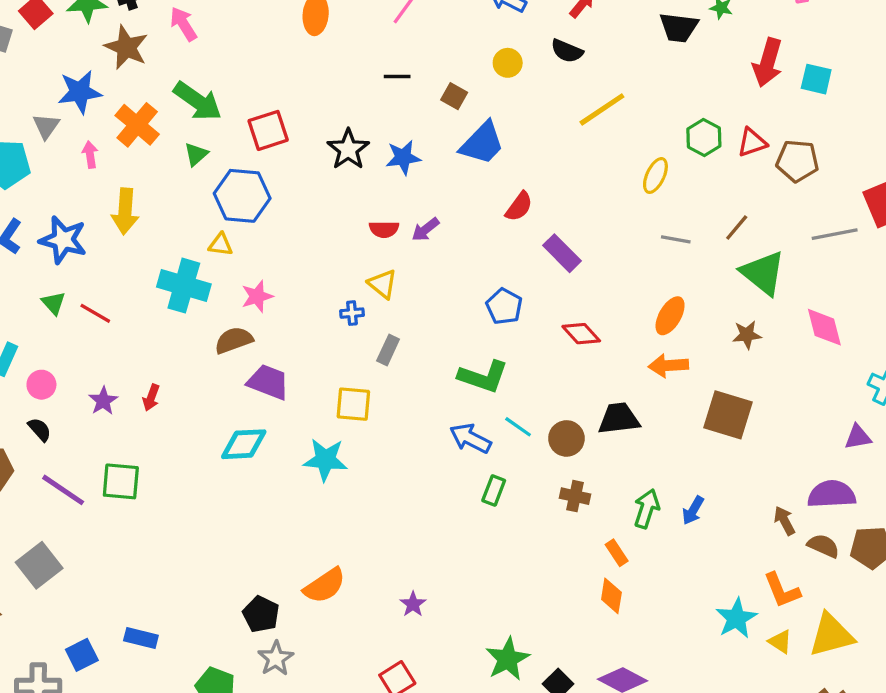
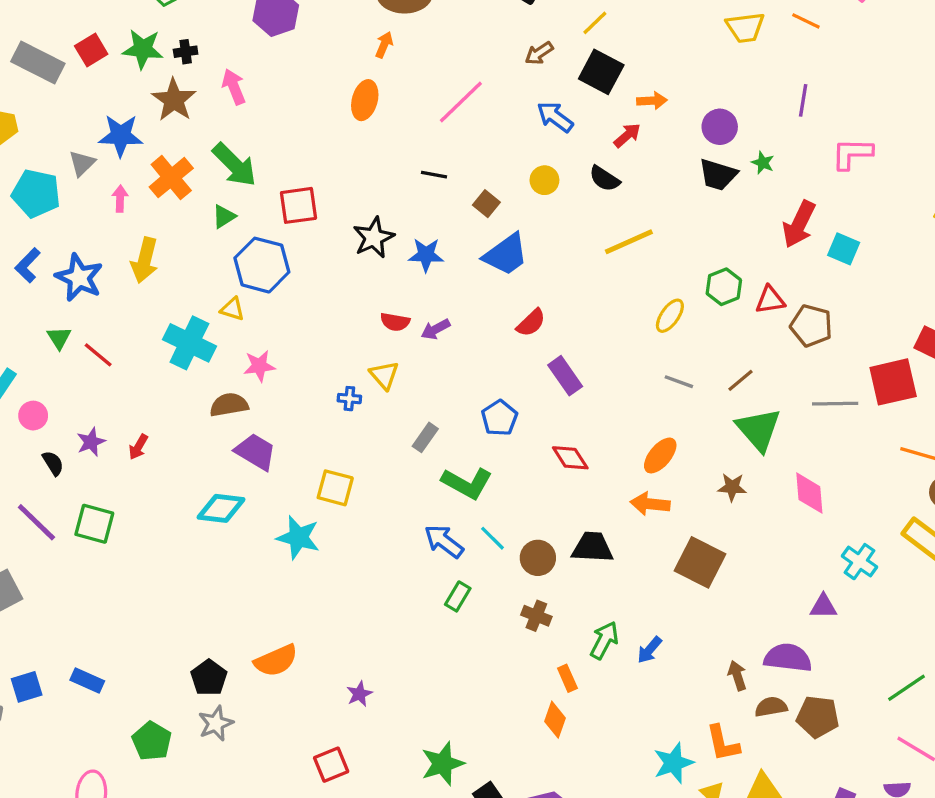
gray rectangle: (388, 350) -> (425, 437), moved
black semicircle: (40, 429) -> (53, 463), moved
brown semicircle: (823, 546) -> (771, 707), turned -44

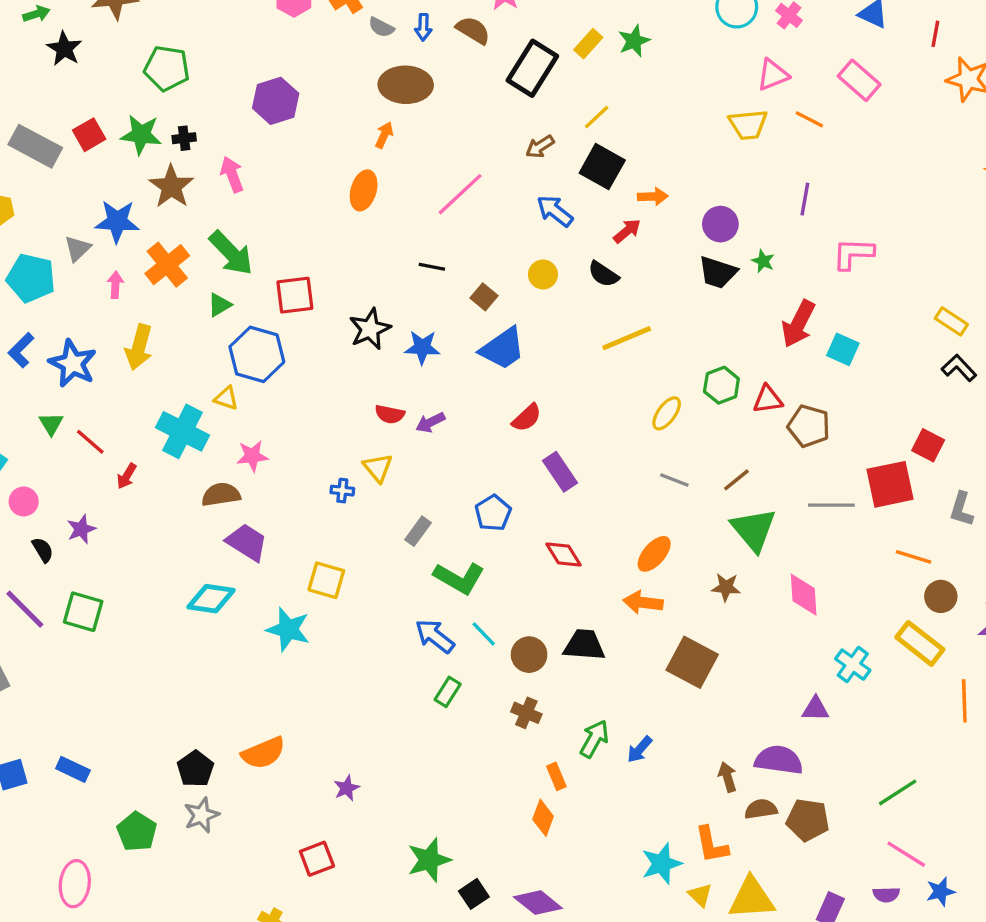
red arrow: (138, 447) -> (127, 476), moved

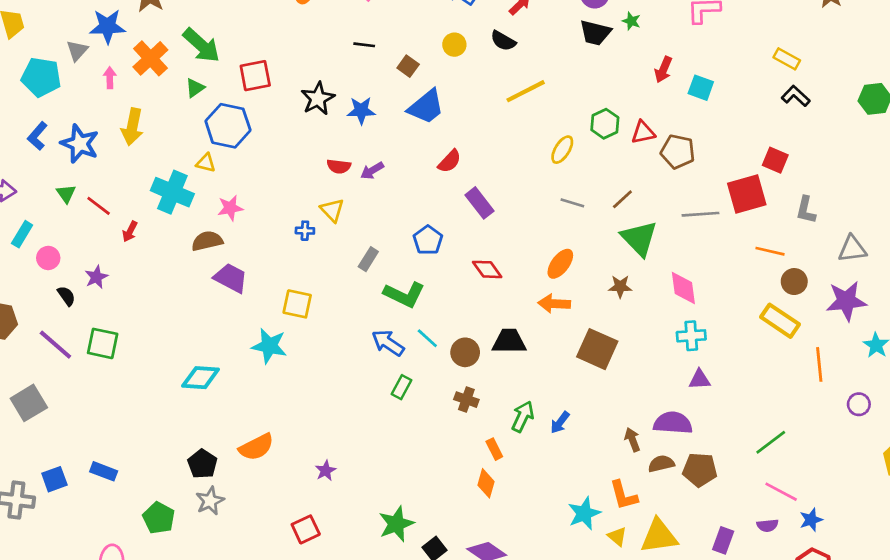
red arrow: (798, 324) -> (663, 70), size x0.7
cyan diamond: (211, 599) -> (201, 378), moved
cyan cross: (853, 665) -> (691, 336), moved, turned -36

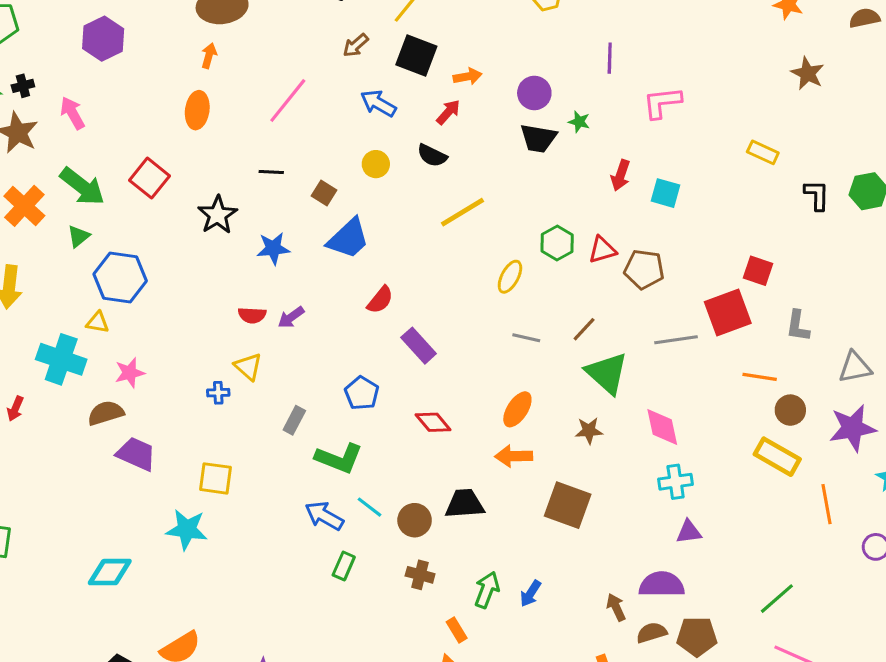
red square: (255, 76) -> (150, 178), moved, turned -36
black L-shape: (796, 96) -> (817, 195), moved, turned 52
black star: (318, 99) -> (218, 215), moved

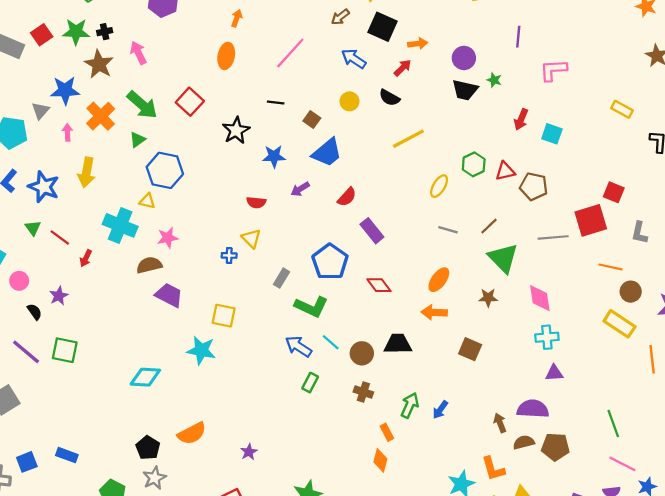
purple arrow: (291, 317) -> (300, 189), moved
blue pentagon: (362, 393) -> (330, 262), size x1.5
brown square: (568, 505) -> (470, 349), size x0.7
green line: (777, 599) -> (613, 424), turned -72

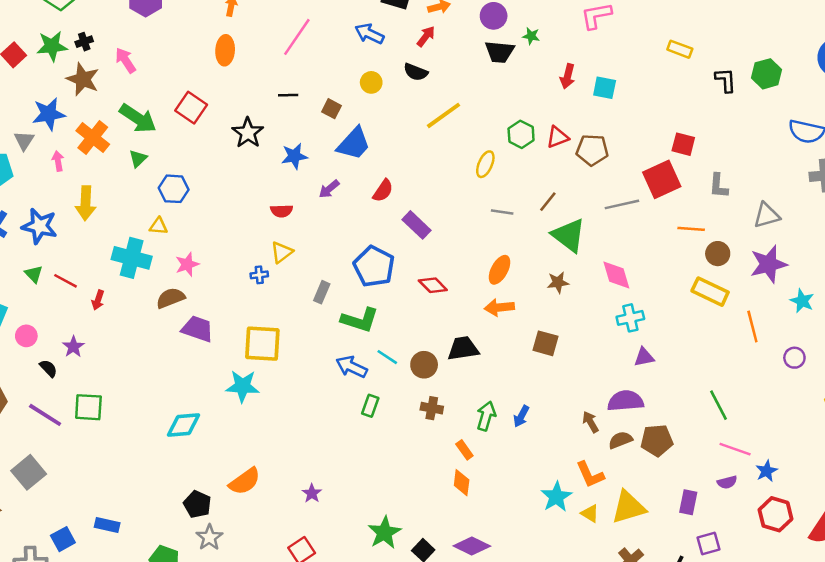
blue hexagon: (165, 170) -> (174, 189), size x0.7
yellow triangle: (251, 238) -> (282, 252), turned 45
yellow square: (224, 316) -> (262, 344), size x1.4

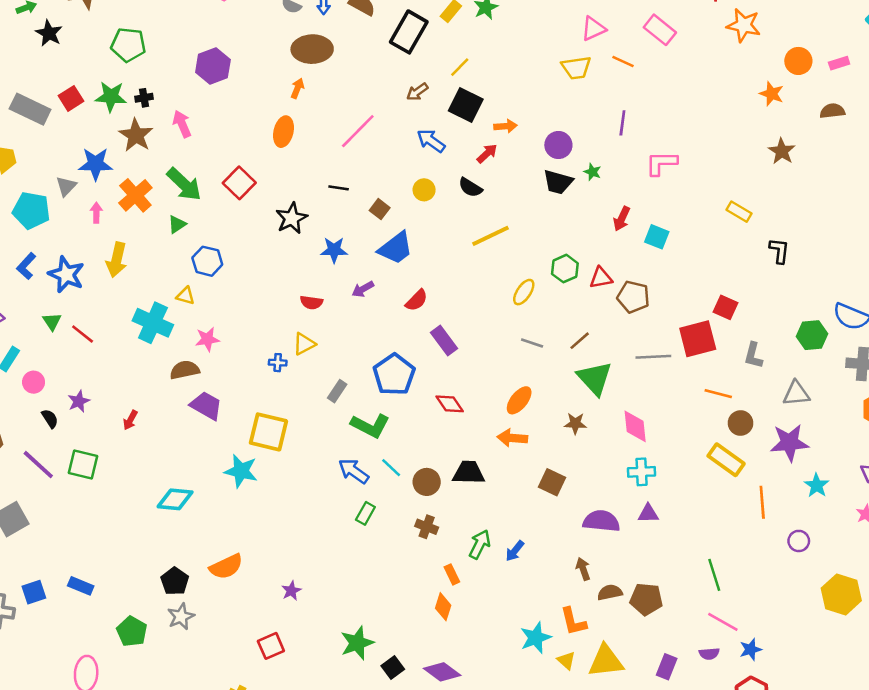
green hexagon: (767, 74) -> (812, 335), moved
red arrow: (98, 300) -> (130, 420), moved
purple semicircle: (626, 401) -> (601, 521), moved

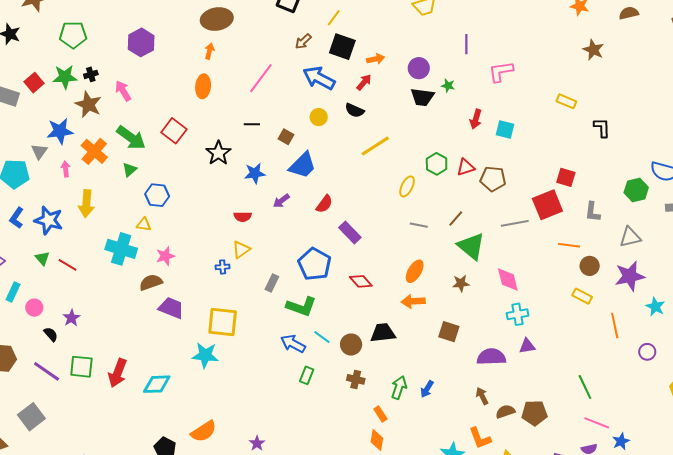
blue arrow: (431, 141) -> (319, 78), size x1.4
red arrow: (130, 420) -> (118, 373), moved, size x1.8
yellow rectangle: (726, 460) -> (582, 296), size x0.7

